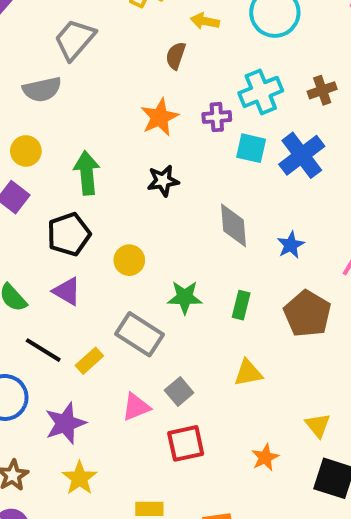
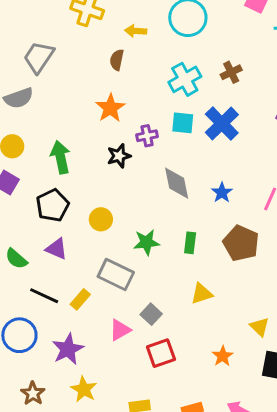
purple cross: (217, 117) -> (147, 136), moved

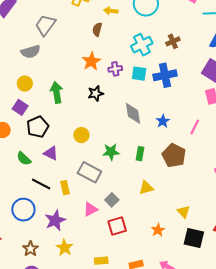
blue cross: (222, 124) -> (165, 75), turned 30
purple cross: (147, 136) -> (115, 69), moved
black pentagon: (53, 205) -> (38, 127), moved
yellow rectangle: (80, 299) -> (65, 188), turned -56

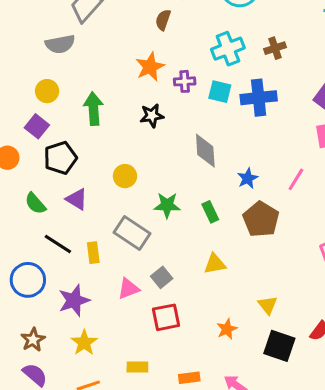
blue star: (163, 121) -> (248, 178), moved
green rectangle: (140, 154) -> (210, 212), turned -40

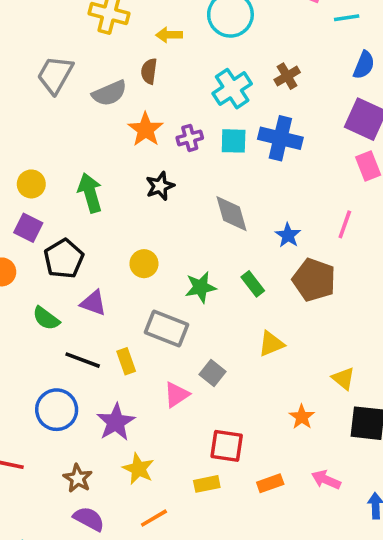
gray semicircle: (60, 44) -> (109, 93), moved
blue cross: (259, 98) -> (280, 138), turned 32
red square: (166, 317) -> (227, 446), moved, turned 32

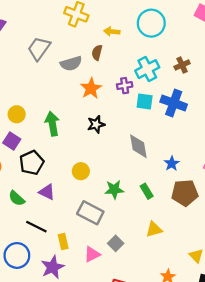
purple cross: (190, 138) -> (125, 86), moved
brown pentagon: (314, 280) -> (185, 193), turned -30
yellow rectangle: (126, 361) -> (63, 242), moved

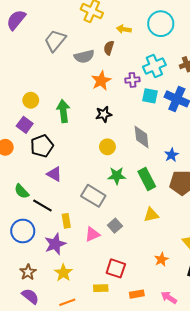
yellow circle: (81, 171) -> (107, 147), moved
green rectangle: (147, 191) -> (147, 179), size x1.5
green semicircle: (17, 198) -> (22, 191), moved

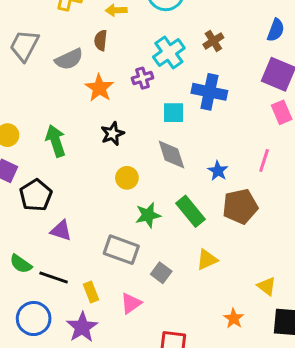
cyan square: (150, 96) -> (174, 113), moved
gray square: (115, 226) -> (161, 273), moved

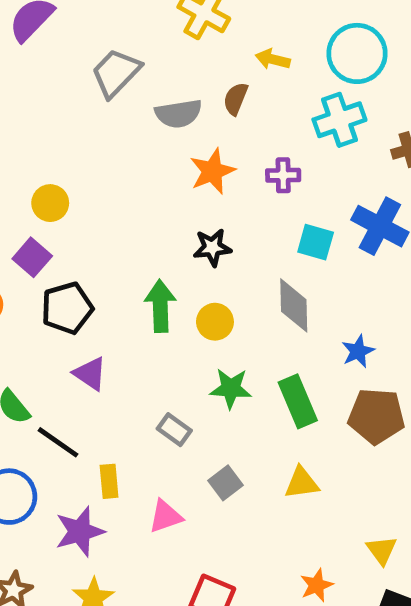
cyan cross: (169, 52) -> (339, 120), moved
green arrow: (56, 141) -> (160, 306), moved
gray rectangle: (121, 250) -> (174, 430), size x0.6

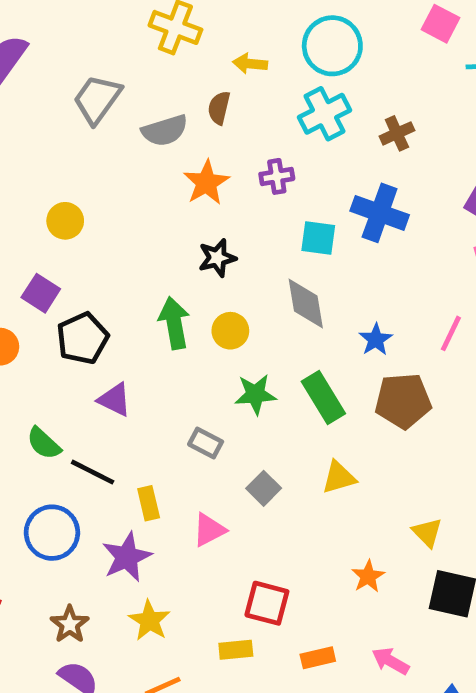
yellow circle: (50, 203) -> (65, 221), moved

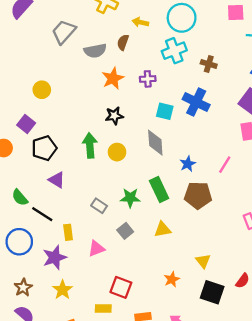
pink square: (441, 24) -> (236, 13), turned -36
brown cross: (397, 133) -> (209, 64), turned 35
green star: (255, 394) -> (130, 198), moved

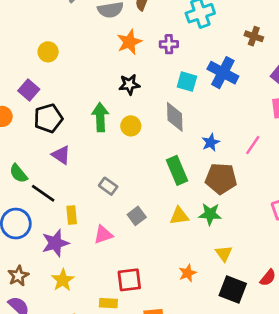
brown cross: (209, 64) -> (254, 36), moved
green star: (130, 198) -> (210, 214), moved
red square: (121, 287) -> (129, 280), turned -30

